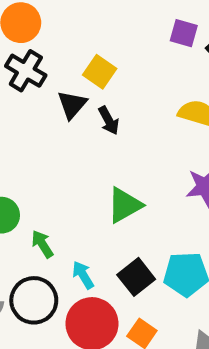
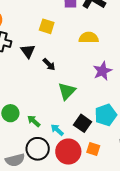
yellow square: (100, 72) -> (47, 26), moved
black arrow: (109, 120) -> (49, 64), moved

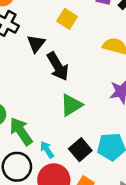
black arrow: (49, 64) -> (58, 66), size x1.6
green arrow: (34, 121) -> (21, 131), size x1.6

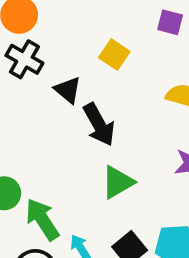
black triangle: (36, 43) -> (68, 90), turned -30

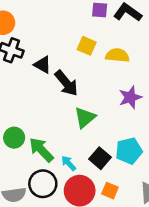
yellow square: (114, 55) -> (87, 46), moved

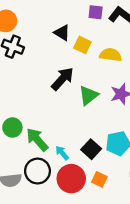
black triangle: (42, 65) -> (62, 33), moved
black arrow: (66, 83) -> (62, 79), turned -100
green triangle: (85, 118) -> (88, 95), moved

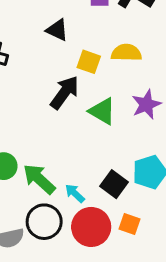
yellow square: (82, 45) -> (89, 62), moved
green triangle: (88, 95) -> (102, 111), turned -45

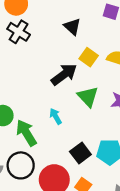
cyan arrow: (75, 193) -> (56, 116), moved

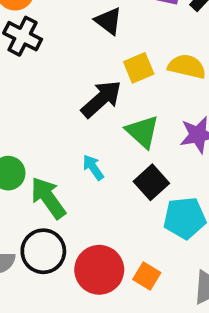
yellow square: (89, 57) -> (139, 68), turned 36
black square: (80, 153) -> (151, 182), moved

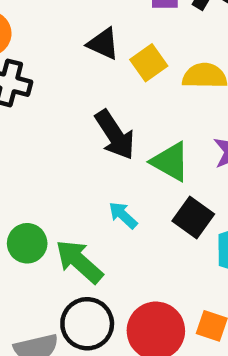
yellow square: (139, 68) -> (149, 63), moved
black arrow: (101, 99) -> (115, 135), turned 111

